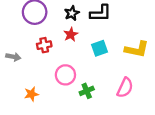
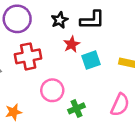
red star: (71, 34) -> (72, 44), moved
red cross: (44, 45) -> (28, 56), size x1.5

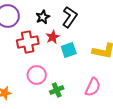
black L-shape: (92, 20) -> (70, 17), turned -55
red cross: (28, 56) -> (28, 42), moved

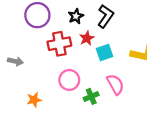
pink semicircle: (93, 87) -> (115, 84), moved, turned -54

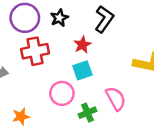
black star: (76, 16) -> (59, 18), moved
red cross: (59, 44) -> (35, 51), moved
cyan square: (104, 52) -> (82, 70), moved

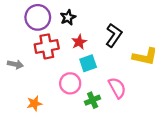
black L-shape: (104, 19) -> (114, 35), moved
red star: (82, 45) -> (79, 42), moved

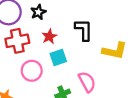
black L-shape: (114, 35) -> (84, 30), turned -35
pink circle: (70, 83) -> (32, 71), moved

